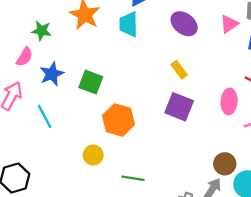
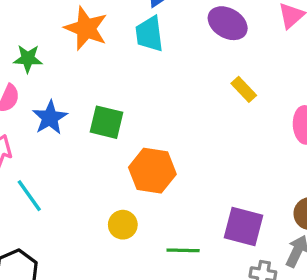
yellow rectangle: (179, 70) -> (244, 89), moved
purple square: (179, 107) -> (244, 226), moved
cyan line: (45, 116) -> (29, 196), moved

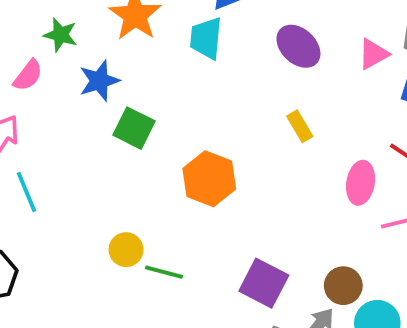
blue star: (50, 118) -> (99, 81), moved
orange hexagon: (152, 171) -> (209, 179), moved
green line: (183, 250) -> (164, 272), moved

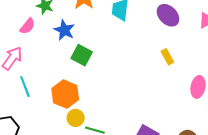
blue star: (99, 81) -> (64, 30), turned -30
orange hexagon: (209, 179) -> (65, 94), moved

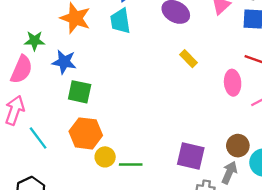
pink semicircle: (27, 26) -> (22, 69), size x1.4
green square: (82, 55) -> (80, 92), moved

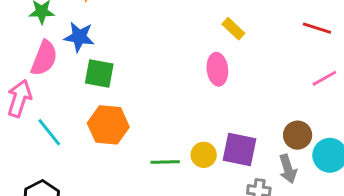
pink semicircle: (22, 69) -> (44, 58), moved
pink ellipse: (233, 83) -> (217, 69), moved
yellow circle: (105, 157) -> (204, 155), moved
gray arrow: (229, 173) -> (288, 169), turned 140

